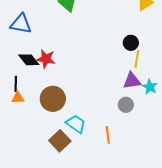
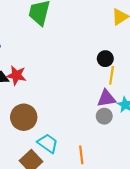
gray circle: (126, 105) -> (104, 116), moved

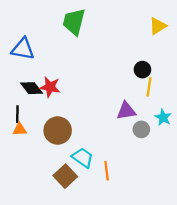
purple triangle: (106, 98) -> (126, 111), moved
orange line: (81, 155) -> (107, 171), moved

